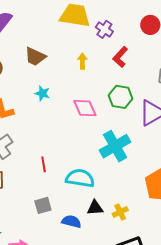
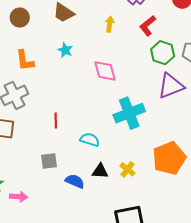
green hexagon: (121, 97) -> (163, 53), moved
cyan semicircle: (80, 178) -> (90, 140), size x0.7
yellow cross: (120, 212) -> (128, 169), moved, turned -35

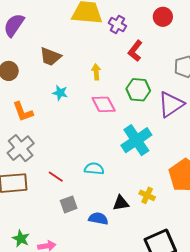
yellow arrow: (110, 24) -> (96, 72), moved
green hexagon: (163, 53) -> (138, 90), moved
red line: (56, 121) -> (56, 177), moved, turned -42
cyan semicircle: (90, 140) -> (94, 169), moved

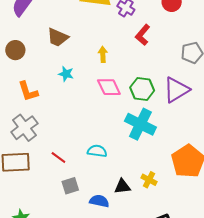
green hexagon: (138, 90) -> (142, 89), moved
cyan cross: (136, 140) -> (140, 124), turned -32

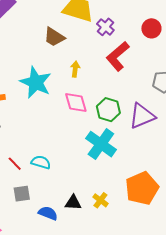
red L-shape: (143, 35) -> (118, 56), size x1.4
brown trapezoid: (58, 37) -> (54, 37), moved
cyan star: (66, 74) -> (36, 82), size x2.0
cyan semicircle: (97, 151) -> (41, 162), moved

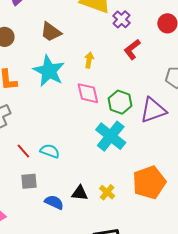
brown trapezoid: (54, 37) -> (51, 32), moved
red L-shape: (118, 56) -> (132, 49), size x0.7

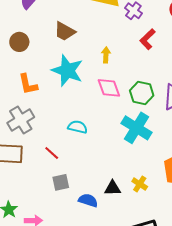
cyan semicircle: (50, 151) -> (78, 127), moved

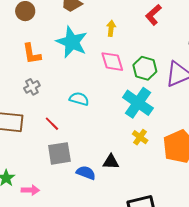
gray cross: (21, 120) -> (32, 87), moved, size x0.6
gray square: (61, 182) -> (59, 153), size x1.4
yellow cross: (140, 184) -> (140, 137), moved

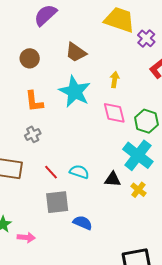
cyan semicircle: (79, 99) -> (79, 172), moved
black triangle: (111, 162) -> (113, 179), moved

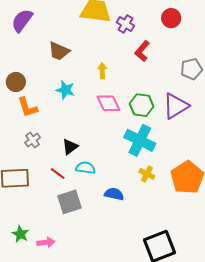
brown circle: (30, 58) -> (16, 82), moved
cyan star: (75, 92) -> (65, 90), size x0.6
black triangle: (113, 179) -> (70, 147), moved, turned -30
blue semicircle: (83, 223) -> (114, 194), moved

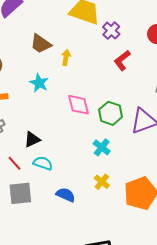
yellow arrow: (102, 71) -> (66, 57), moved
cyan cross: (140, 140) -> (102, 147), size x0.6

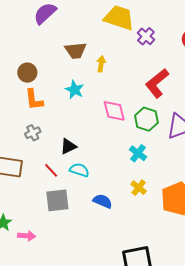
brown trapezoid: (41, 44) -> (76, 50), turned -40
red L-shape: (122, 60) -> (157, 83), moved, size x1.4

